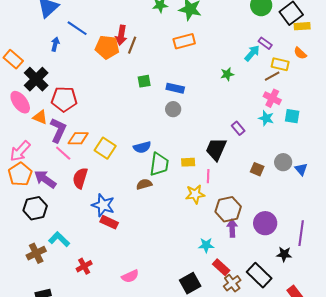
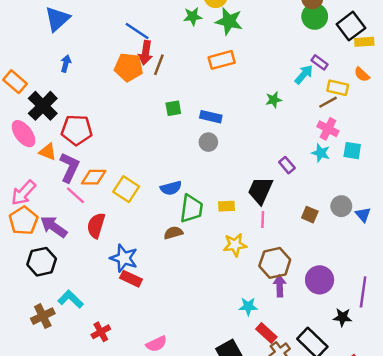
blue line: (77, 28) -> (137, 31), moved
pink line: (208, 176) -> (263, 219), moved

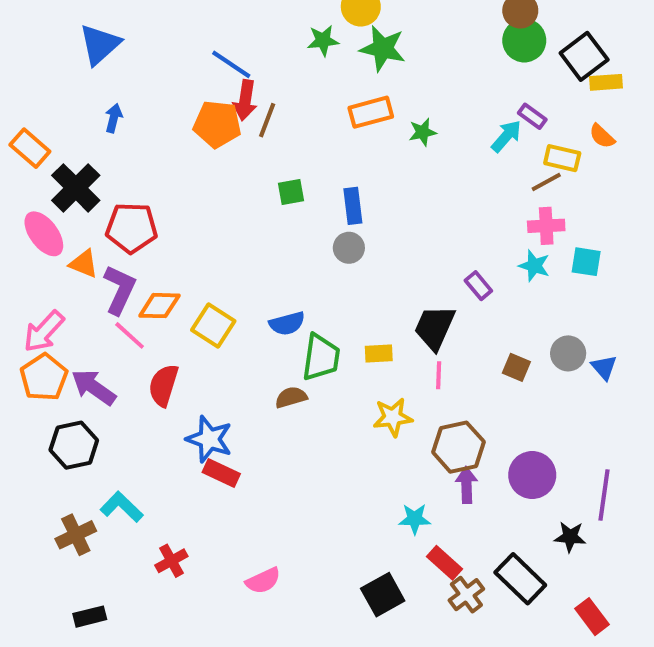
green star: (274, 100) -> (423, 132), moved
blue rectangle: (211, 117) -> (353, 206), turned 70
pink cross: (328, 129) -> (546, 226), turned -30

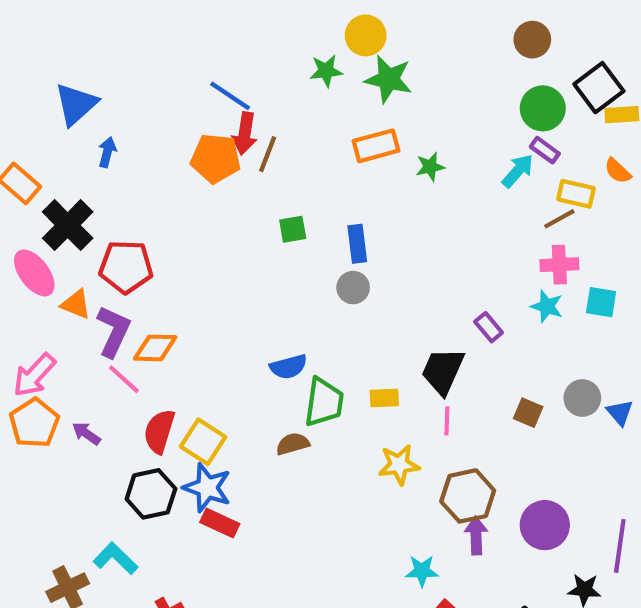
green circle: (524, 40) -> (543, 108), moved
blue triangle: (100, 44) -> (76, 104), moved
yellow square: (213, 326) -> (203, 442), moved
purple arrow: (94, 387) -> (86, 433), size x0.6
black hexagon: (74, 445) -> (151, 494), moved

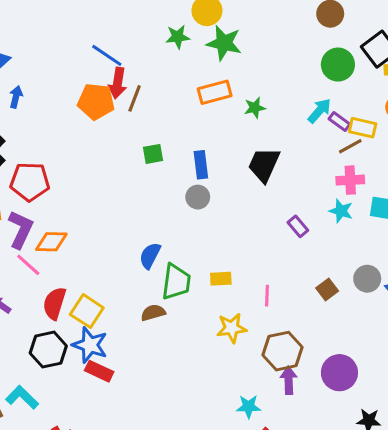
purple rectangle: (545, 150) -> (339, 122), moved
blue semicircle: (288, 367) -> (150, 256), turned 132
black trapezoid: (443, 371) -> (264, 165), moved
brown square: (528, 413) -> (327, 289), turned 30

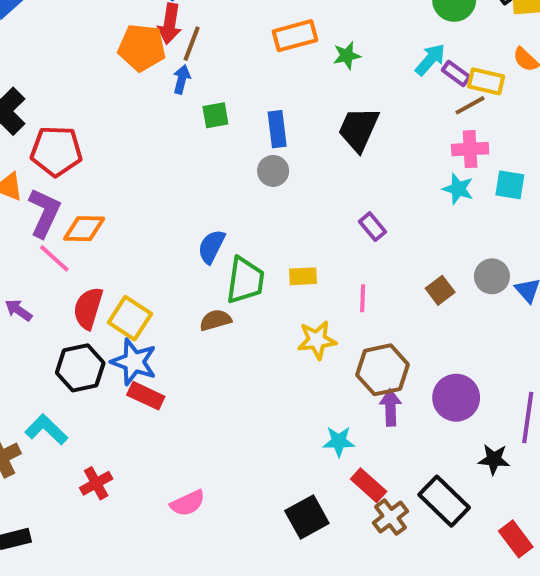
blue arrow: (16, 97) -> (182, 79), moved
purple rectangle: (298, 226) -> (373, 227), moved

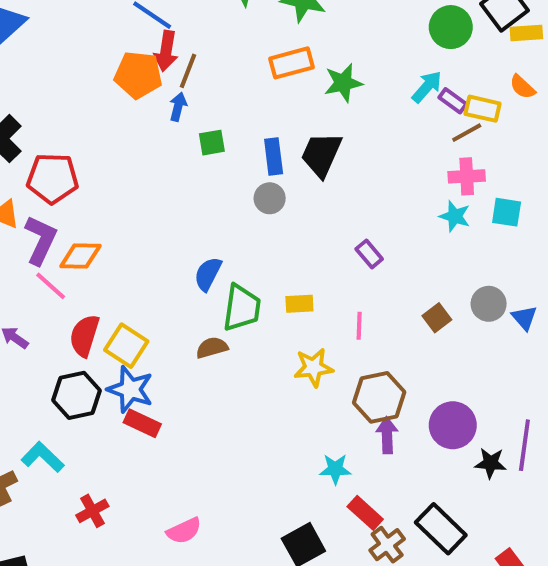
green star: (347, 56) -> (343, 83), size x1.4
black trapezoid: (359, 129) -> (321, 154), moved
black star: (494, 459) -> (491, 463), moved

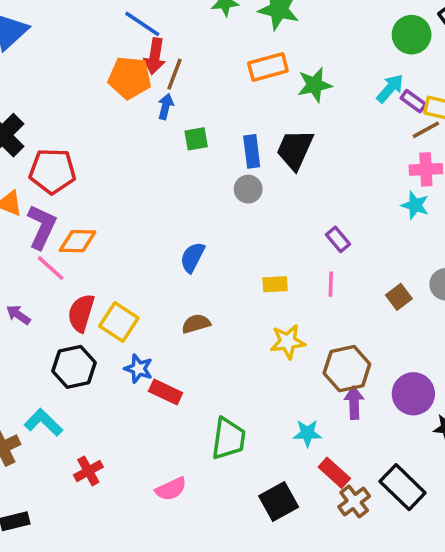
green trapezoid: (242, 308) -> (228, 439), moved
pink line: (359, 326) -> (331, 284), moved
blue star: (130, 389) -> (139, 369), moved, size x0.7
red rectangle: (142, 423) -> (166, 392), moved

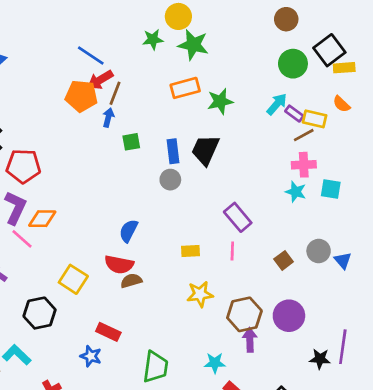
red arrow: (155, 56) -> (100, 80), turned 50
purple rectangle: (338, 239) -> (238, 217), size x1.5
red semicircle: (81, 313) -> (119, 264), moved, turned -96
blue star: (139, 369) -> (91, 356), moved
purple circle: (413, 394) -> (289, 316), moved

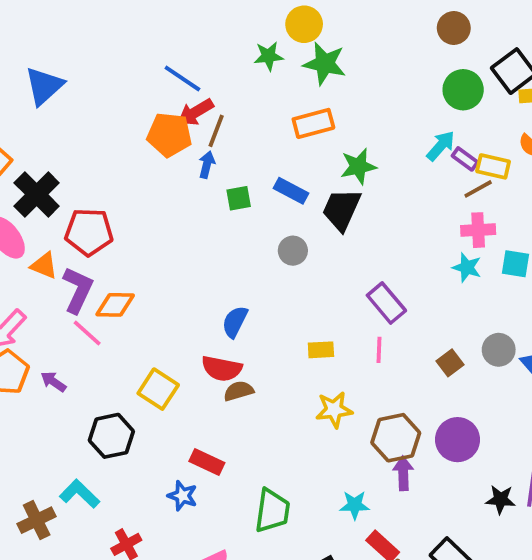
green star: (220, 101) -> (358, 166), moved
blue rectangle: (173, 151) -> (291, 191), moved, turned -55

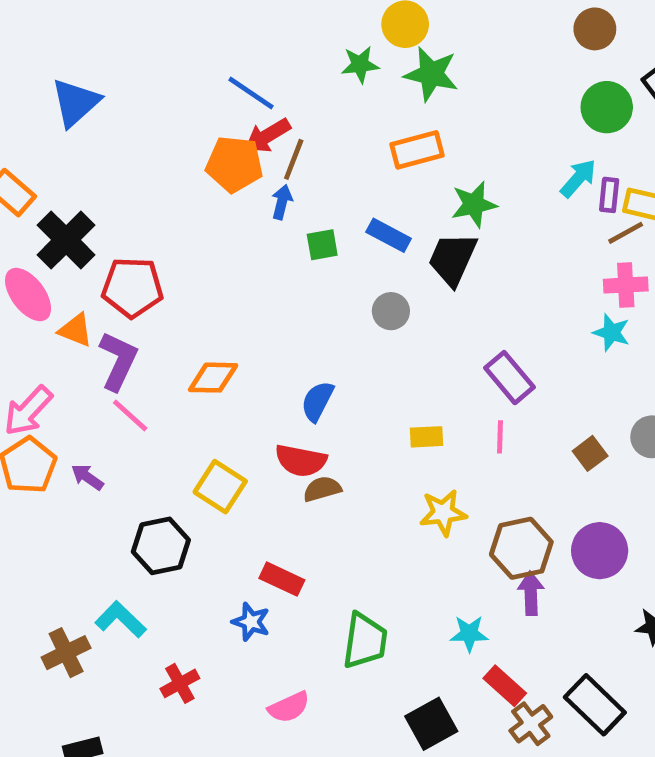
purple rectangle: (465, 159) -> (609, 195), turned 60
orange diamond: (115, 305) -> (213, 378), moved

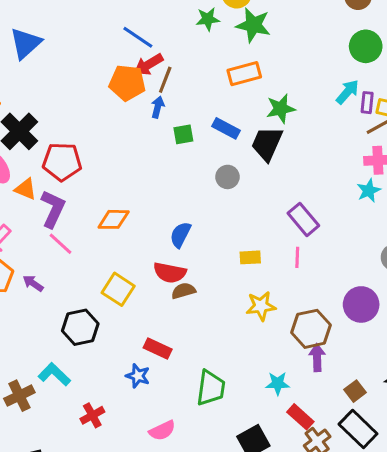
cyan star: (611, 332) -> (369, 191), turned 30
brown square: (590, 453) -> (355, 391), moved
purple circle: (600, 551) -> (361, 304), moved

